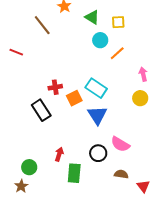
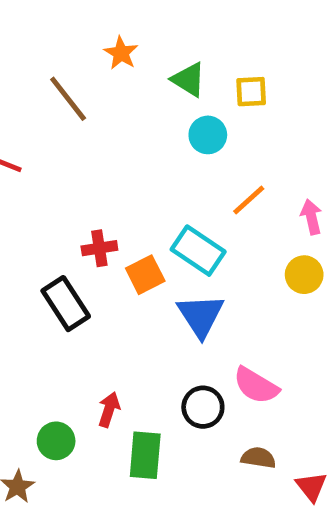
orange line: (117, 53) -> (249, 200), moved
green circle: (29, 167) -> (56, 441), moved

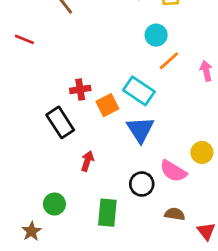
cyan circle: (208, 135) -> (156, 35), moved
yellow circle: (304, 275) -> (202, 152), moved
red arrow: (109, 410) -> (87, 161), moved

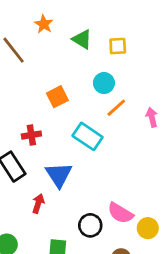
orange square: (107, 105) -> (57, 97), moved
blue triangle: (140, 130) -> (59, 175), moved
yellow circle: (202, 152) -> (148, 228), moved

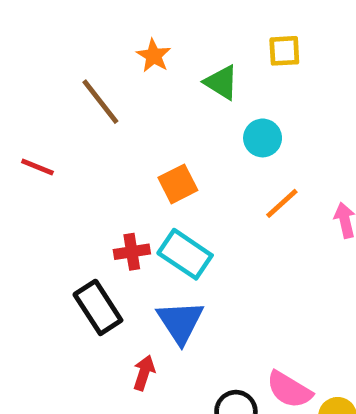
yellow square: (118, 46) -> (284, 51), moved
cyan circle: (104, 83) -> (263, 138), moved
cyan rectangle: (88, 136) -> (185, 254), moved

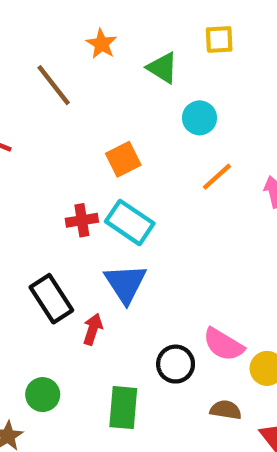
black rectangle: (98, 307) -> (51, 299), moved

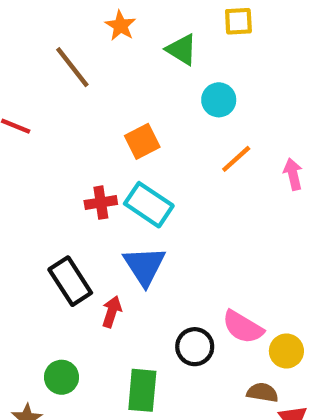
brown semicircle: (226, 410) -> (262, 393), moved

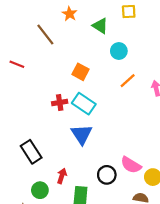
orange square: (142, 141) -> (80, 72), turned -35
black rectangle: (70, 281) -> (31, 152), moved
red arrow: (112, 312) -> (62, 176), moved

